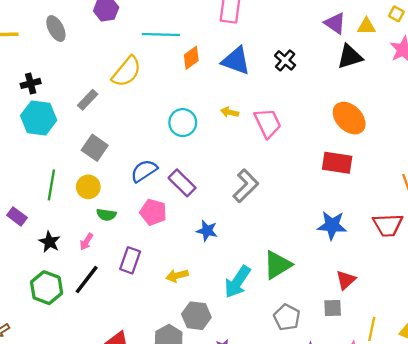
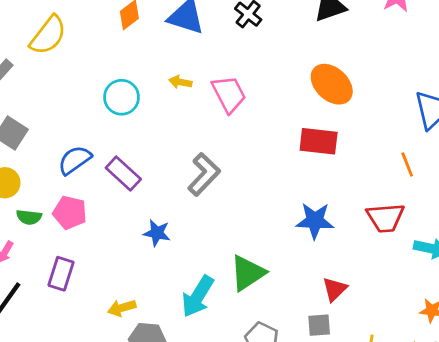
pink pentagon: (153, 212) -> (70, 213), moved
yellow arrow: (177, 276) -> (122, 308), moved

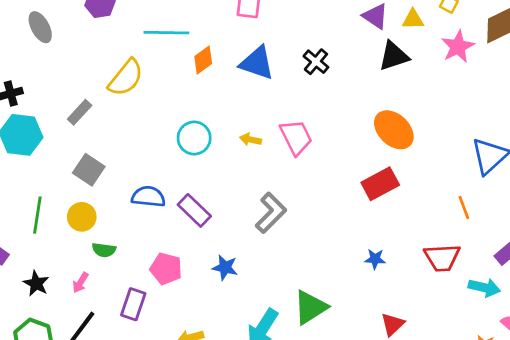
yellow arrow: (180, 82) -> (250, 139), moved
red rectangle: (319, 141) -> (380, 184), turned -36
blue semicircle: (75, 160) -> (148, 197), turned 40
pink pentagon: (70, 213) -> (166, 269), moved
blue star: (315, 221) -> (375, 259), size x0.6

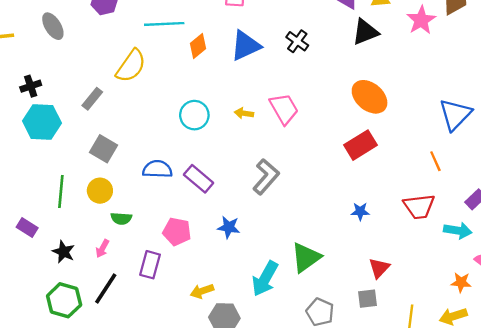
blue triangle: (257, 63) -> (245, 46), turned -40

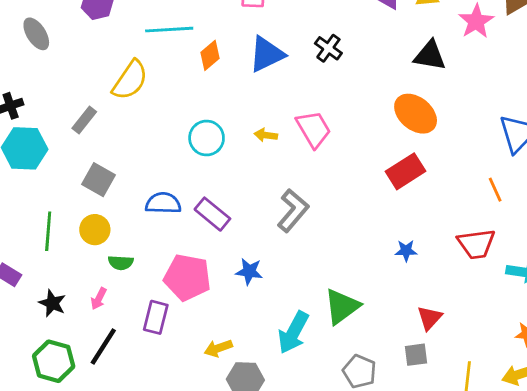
black triangle: (365, 32) -> (430, 56), moved, turned 32
pink pentagon: (177, 232) -> (187, 277), size x1.4

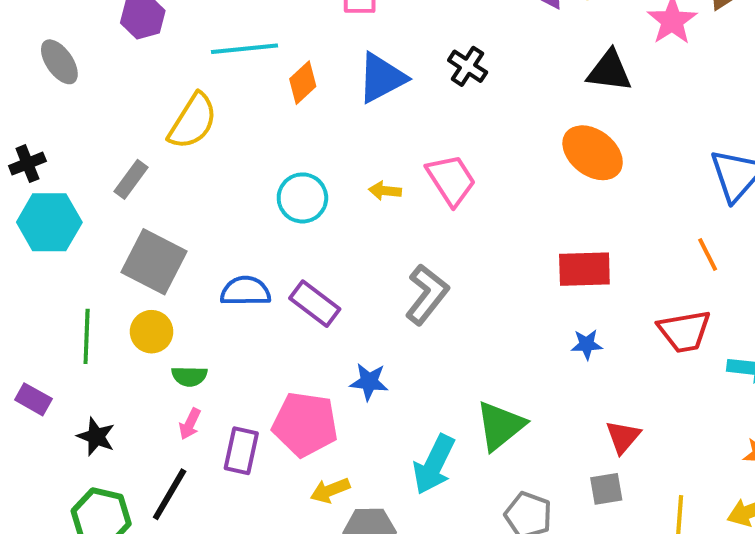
red rectangle: (405, 171) -> (584, 269), moved, turned 33
gray square: (99, 180) -> (154, 262), size x1.4
pink pentagon: (187, 277) -> (305, 424), moved
pink arrow: (99, 299) -> (190, 424), moved

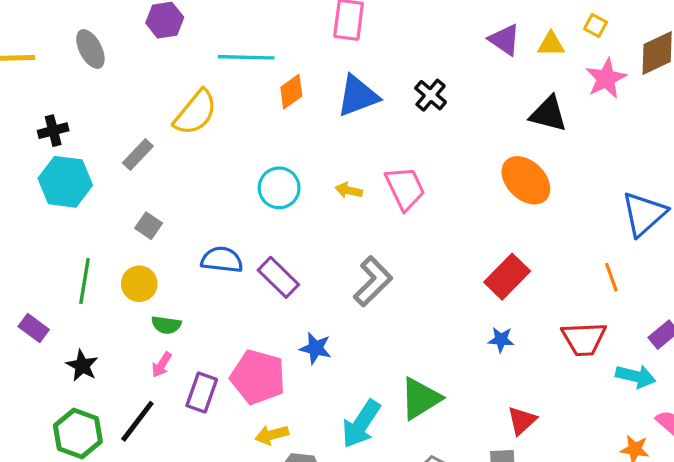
gray square: (154, 262) -> (149, 226), size x0.5
red rectangle: (584, 269) -> (507, 277), turned -51

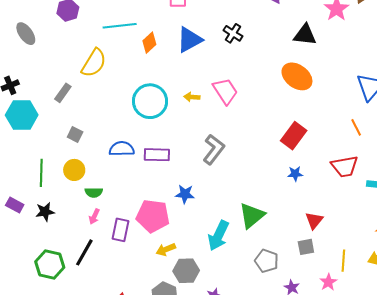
cyan circle: (279, 188) -> (150, 101), size x1.4
purple rectangle: (278, 277) -> (157, 155), turned -35
black star: (82, 366) -> (45, 212), moved, turned -30

